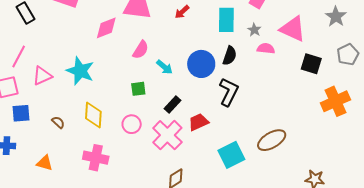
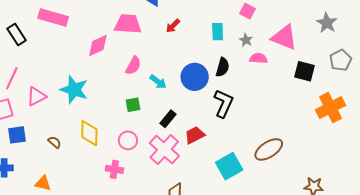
cyan rectangle: (226, 20) -> (218, 32), size x0.7
pink cross: (96, 158) -> (114, 169), moved, size x0.7

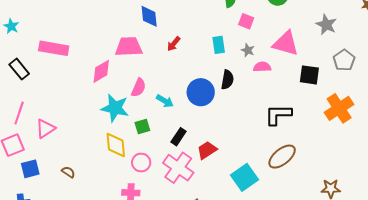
cyan star: (74, 90) -> (115, 108), moved
black L-shape: (223, 103) -> (278, 115), moved, turned -108
yellow diamond: (89, 133) -> (116, 145), moved

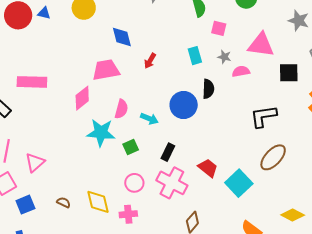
yellow diamond: (116, 145) -> (98, 202), moved
red trapezoid: (207, 150) -> (208, 168), moved, turned 80

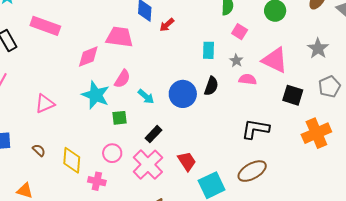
red arrow: (150, 61) -> (167, 25), moved
pink triangle: (35, 163) -> (45, 104), moved

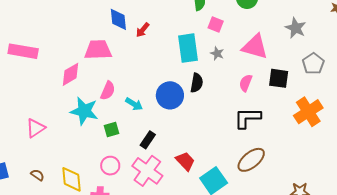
cyan rectangle: (208, 50) -> (188, 48), size x1.6
pink semicircle: (248, 79) -> (246, 83), moved, turned -66

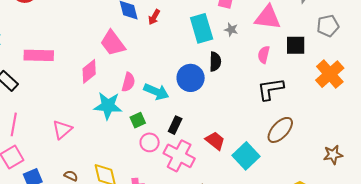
pink trapezoid: (98, 50) -> (113, 43), turned -116
gray pentagon: (313, 64) -> (328, 26), turned 30
cyan arrow: (134, 104) -> (156, 92), size x1.4
pink circle: (110, 166) -> (150, 142), moved

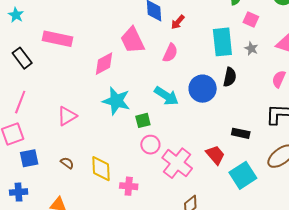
pink semicircle: (128, 82) -> (170, 53), moved
black rectangle: (175, 125) -> (241, 133), moved, turned 66

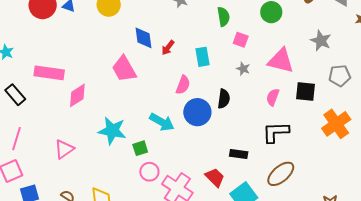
cyan rectangle: (222, 42) -> (203, 57), moved, size x0.7
pink semicircle: (170, 53) -> (183, 85), moved
pink diamond: (104, 64) -> (77, 95), moved

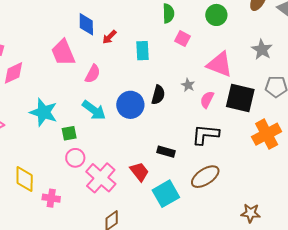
gray star: (243, 69) -> (188, 85), moved
pink semicircle: (183, 85) -> (93, 74), moved
black square: (305, 91) -> (240, 98), size x1.4

